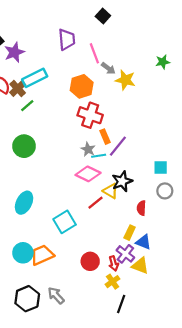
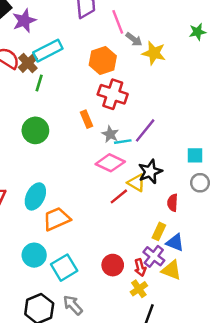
green line: (27, 106) -> (39, 83), turned -32
orange rectangle: (105, 137) -> (87, 119), moved
cyan square: (65, 222) -> (64, 268), moved
orange trapezoid: (42, 255) -> (57, 219), moved

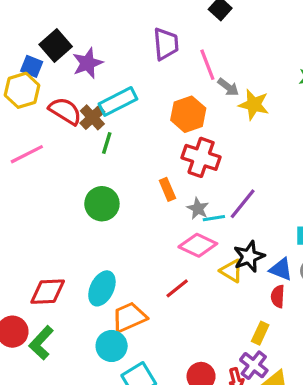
red line: (119, 196) -> (177, 288), moved
blue triangle: (175, 243) -> (281, 269), moved
cyan circle: (34, 255) -> (112, 346), moved

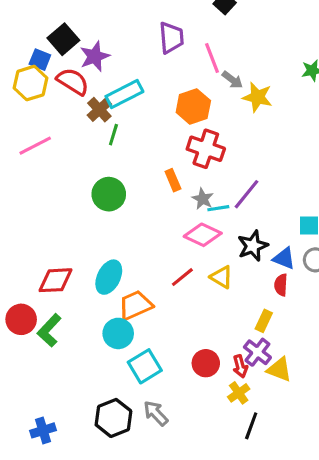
red semicircle: (65, 111) -> (73, 81), moved
yellow triangle: (231, 271) -> (221, 277), moved

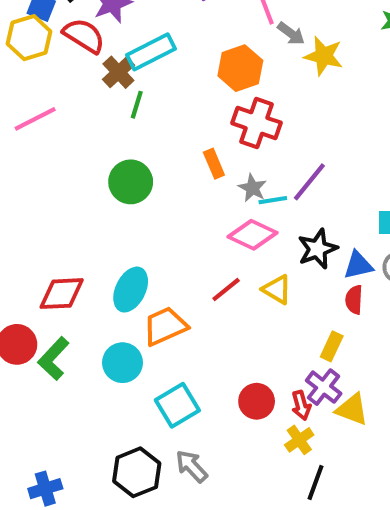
blue triangle: (284, 258) -> (358, 265), turned -35
cyan circle: (118, 333) -> (123, 363), moved

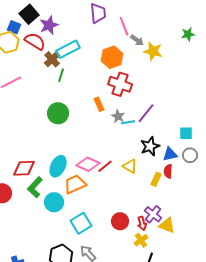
pink diamond: (253, 235) -> (88, 164), moved
yellow rectangle: (332, 346) -> (156, 179), moved
green L-shape: (53, 359) -> (35, 187), moved

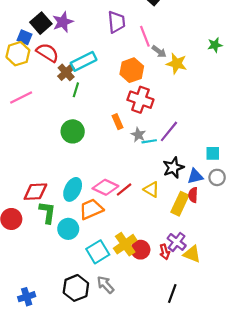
purple star: (49, 25) -> (63, 22), moved
yellow rectangle: (156, 179) -> (180, 204), size x1.5
green L-shape: (35, 187) -> (47, 212), turned 145
yellow cross: (141, 240) -> (125, 244), moved, size x1.5

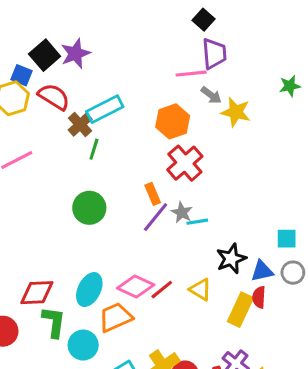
purple trapezoid: (116, 22) -> (214, 54), moved
pink line: (145, 36) -> (191, 74), turned -75
red cross: (140, 100) -> (185, 163), turned 30
purple line: (169, 131) -> (156, 217), moved

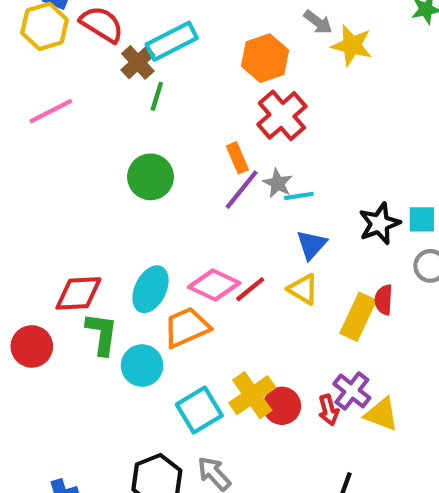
black star: (231, 259) -> (379, 224), moved
blue triangle: (262, 271) -> (312, 245), moved, turned -35

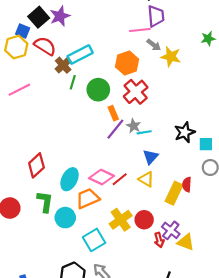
green circle: (151, 177) -> (98, 90), moved
black star: (379, 224) -> (185, 132), moved
red diamond: (78, 293) -> (36, 165), moved, turned -40
yellow cross: (252, 395) -> (121, 220), moved
red circle: (282, 406) -> (144, 220), moved

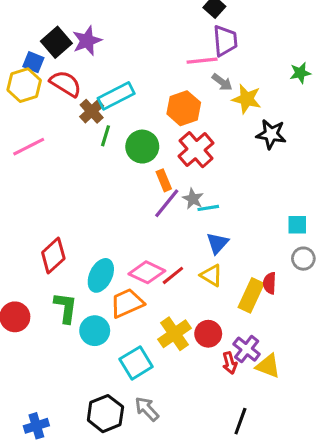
black star: (185, 132) -> (271, 134), moved, turned 30

